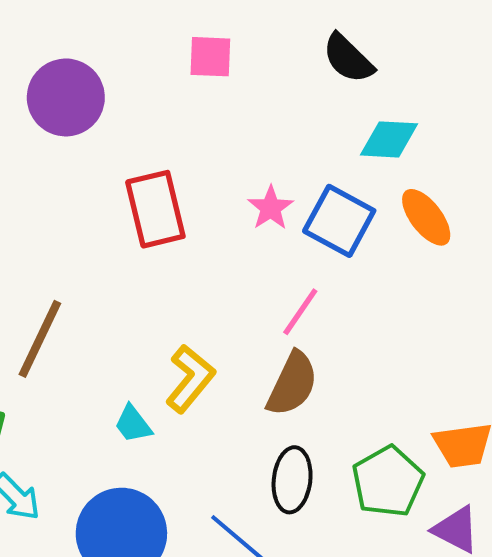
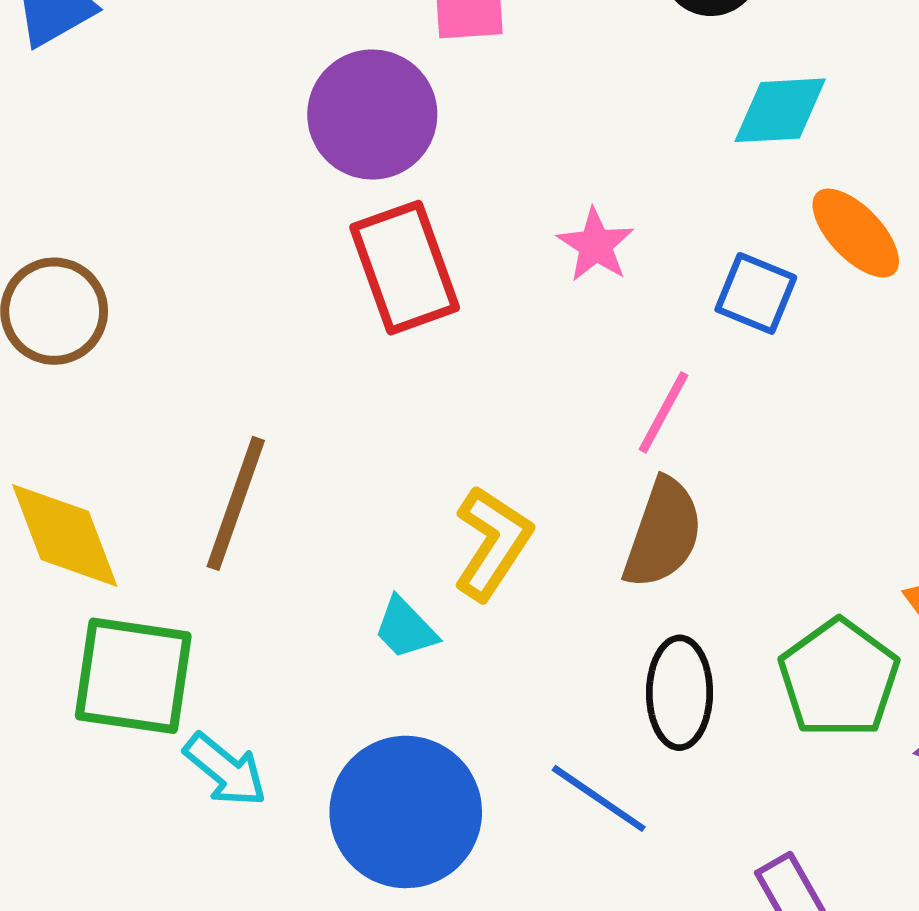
purple circle: (66, 97) -> (372, 114), moved
blue square: (339, 221) -> (756, 293), moved, size x0.7

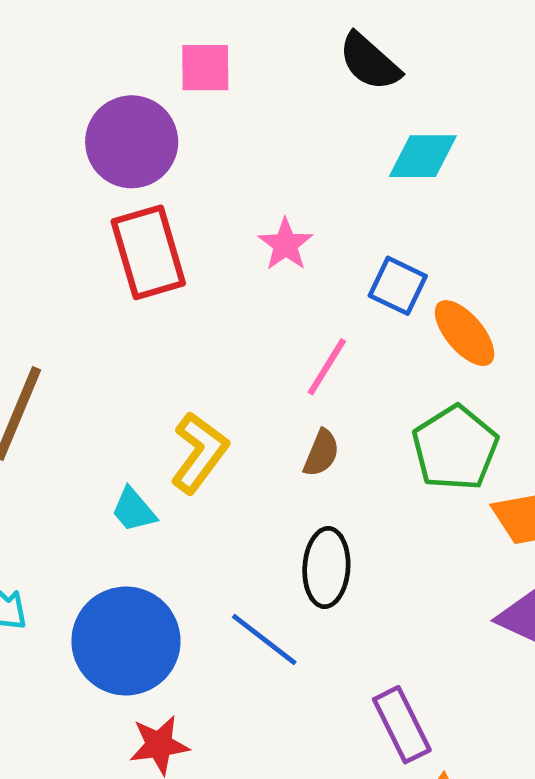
orange ellipse: (856, 233) -> (465, 333), moved
brown semicircle: (663, 533) -> (321, 453), size x0.6
green pentagon: (839, 678) -> (455, 448), moved

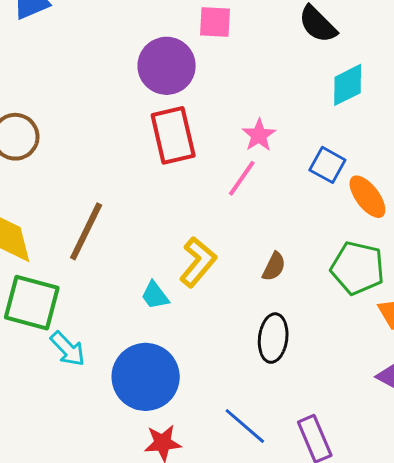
cyan diamond: (423, 156) -> (348, 85), turned -30
pink line: (327, 367) -> (242, 178), moved
green pentagon: (455, 448) -> (358, 268), turned -30
blue line: (264, 639) -> (245, 426), moved

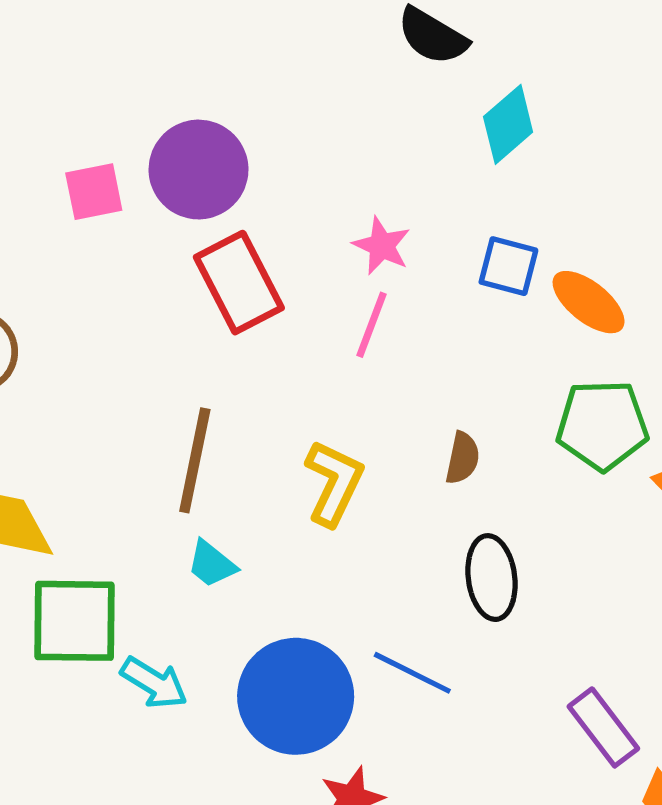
pink square: (215, 22) -> (94, 192), moved
brown line: (86, 231) -> (195, 460), moved
cyan trapezoid: (155, 295) -> (212, 564), moved
blue line: (245, 426) -> (412, 673), moved

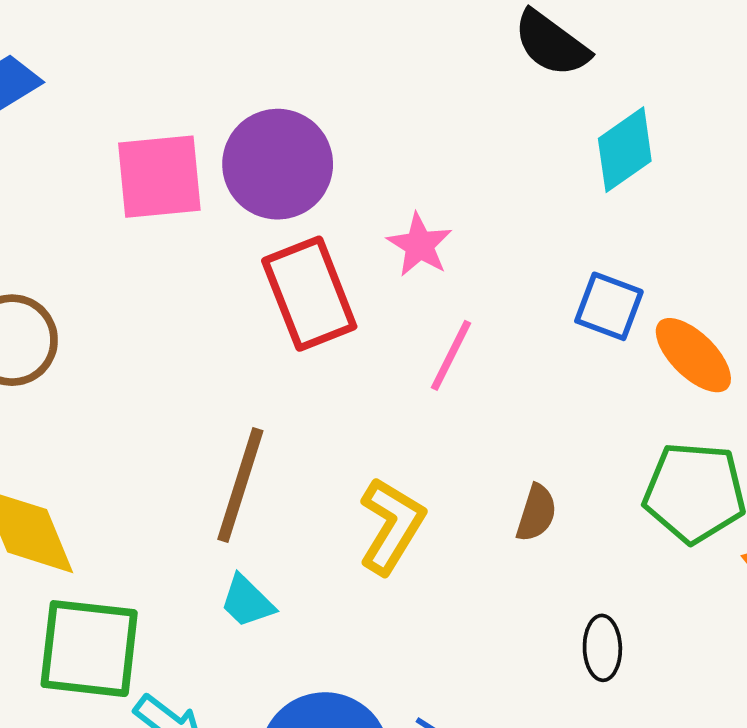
pink square: (94, 192) -> (159, 177), size x1.4
pink star: (382, 246) -> (420, 245), moved
black ellipse: (491, 578) -> (602, 648), moved, size x0.7

